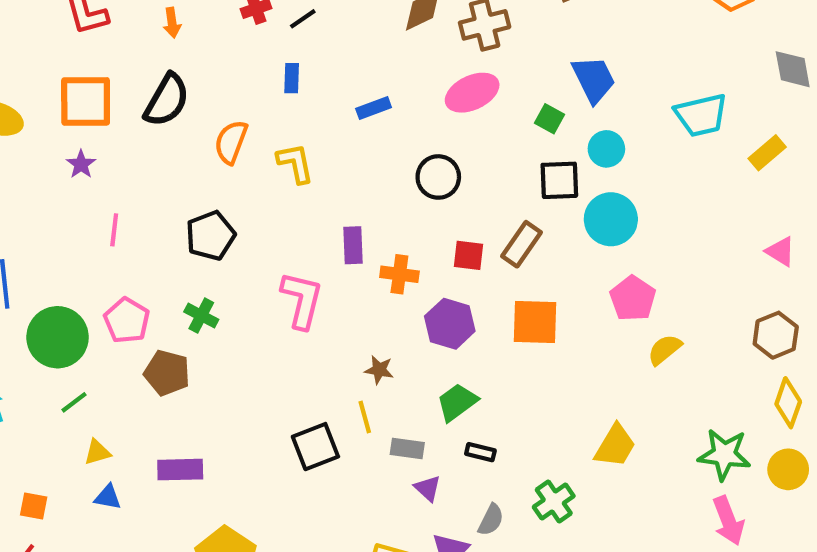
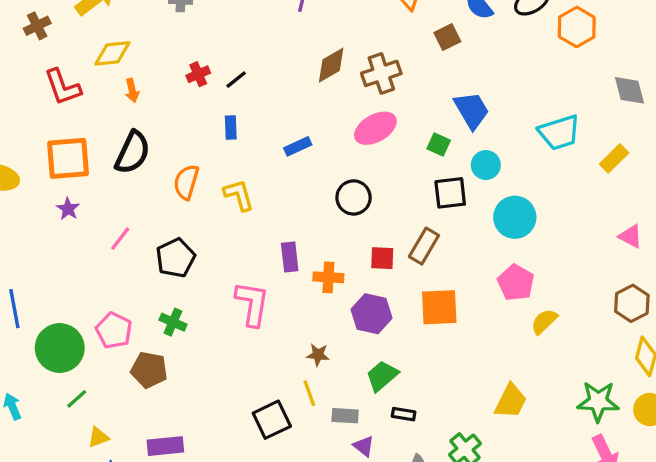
cyan circle: (611, 219) -> (515, 217), moved
pink line: (114, 230) -> (120, 239), moved, turned 35

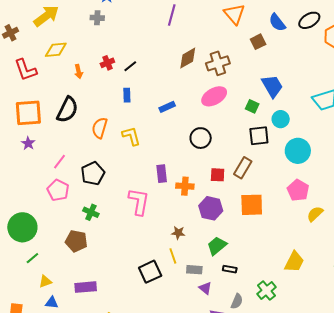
orange arrow: (132, 90) -> (78, 71), moved
pink pentagon: (114, 330) -> (58, 190), moved

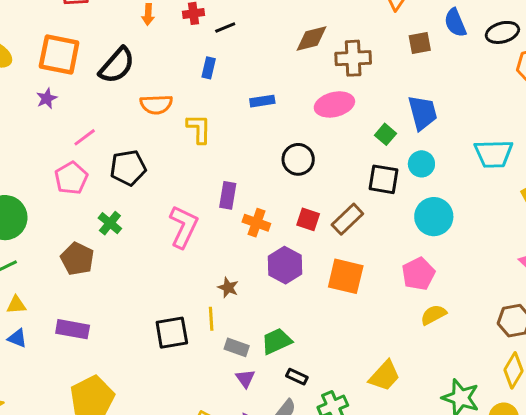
orange semicircle: (100, 128) -> (156, 104), turned -125
green trapezoid: (217, 246) -> (277, 341), moved
black rectangle: (230, 269) -> (297, 377), moved

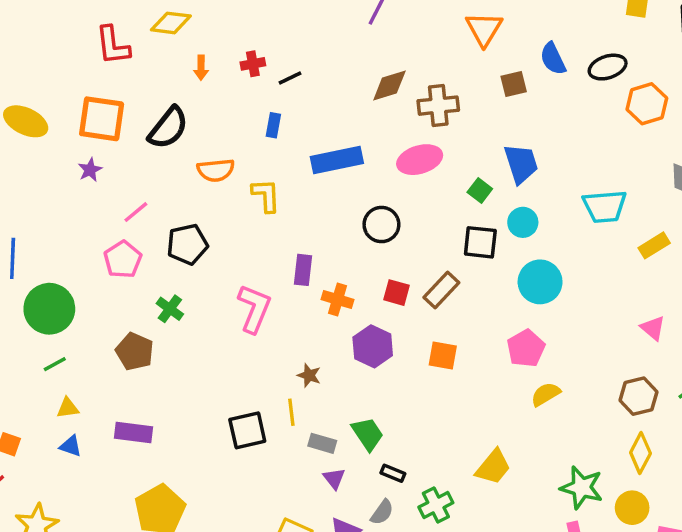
blue rectangle: (262, 101) -> (337, 160), size x1.8
orange square: (346, 276) -> (443, 356), size x0.7
green trapezoid: (277, 341) -> (368, 434), turned 84

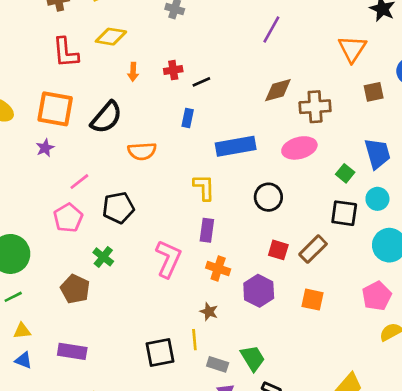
yellow L-shape: (266, 195) -> (204, 187), moved
orange cross: (338, 300) -> (218, 269), moved

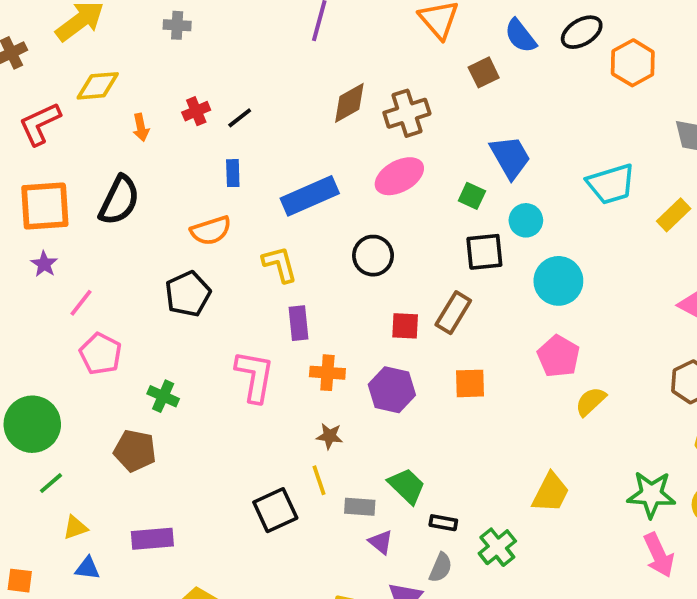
red L-shape: (66, 52) -> (40, 124), turned 84
orange semicircle: (142, 151) -> (211, 230), moved
pink line: (79, 182) -> (81, 303), moved
black pentagon: (118, 208) -> (188, 294), moved

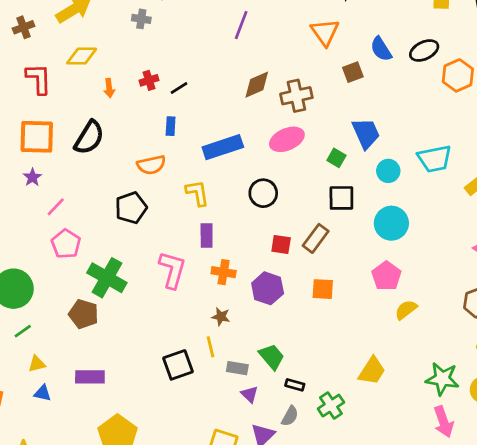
red L-shape: (40, 124) -> (39, 79), turned 108
cyan circle: (526, 220) -> (388, 171), moved
green cross: (163, 396) -> (107, 278), size x1.8

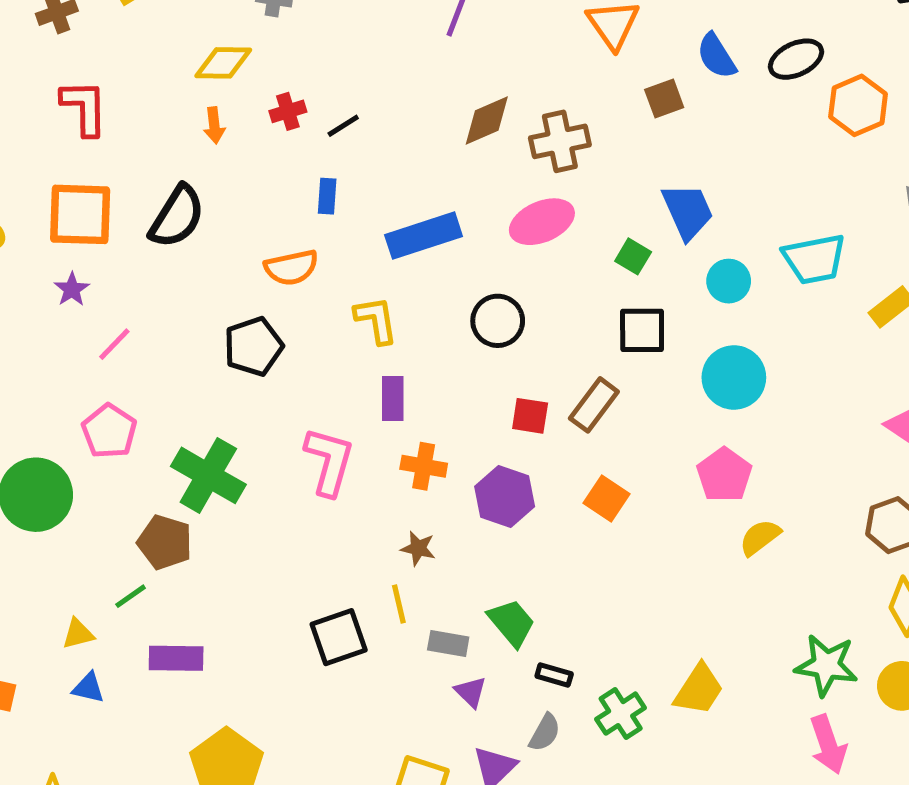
yellow diamond: (82, 56) -> (223, 63), moved
pink pentagon: (66, 244) -> (109, 431), moved
orange square: (323, 289) -> (606, 498), turned 30
green line: (23, 331) -> (131, 596), moved
yellow trapezoid: (372, 371) -> (699, 689), moved

